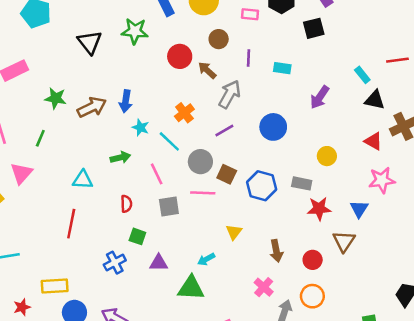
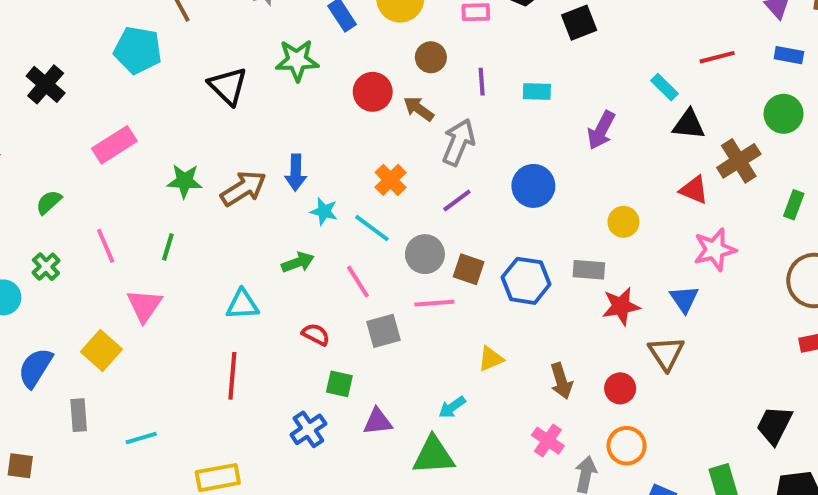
red semicircle: (126, 204) -> (316, 334), turned -54
yellow triangle: (234, 232) -> (491, 359), turned 36

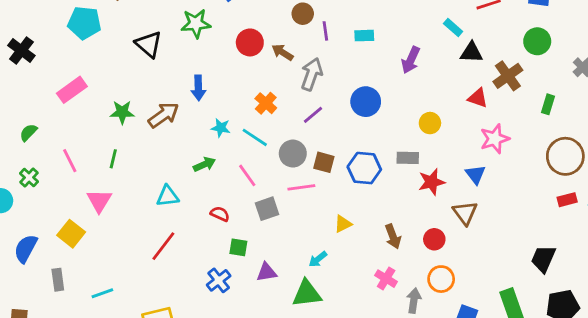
brown circle: (431, 57) -> (303, 14), moved
blue arrow: (296, 173) -> (198, 88), moved
red line: (232, 376) -> (163, 246), turned 36

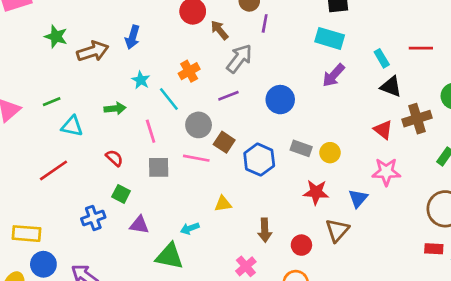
cyan rectangle: (364, 36) -> (330, 38), moved, size x1.5
yellow circle: (430, 123) -> (330, 153), moved
gray rectangle: (408, 158) -> (301, 148), moved
green line: (113, 159) -> (52, 102), moved, turned 36

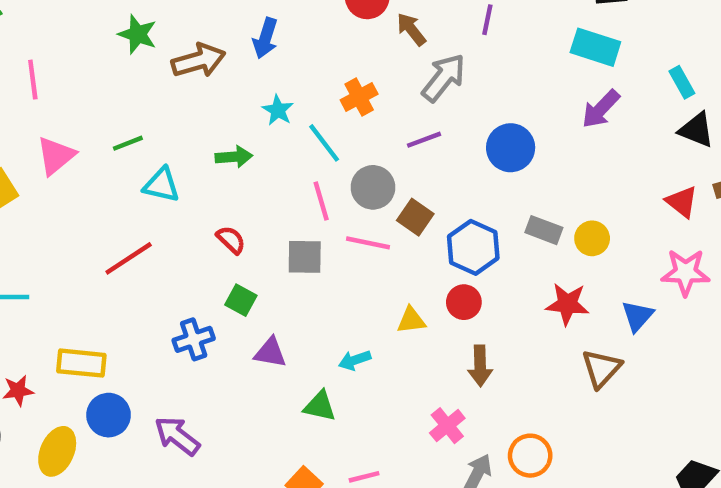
pink line: (151, 131) -> (321, 201), moved
red circle: (301, 245) -> (464, 302), moved
green triangle: (170, 256) -> (320, 406), size x0.7

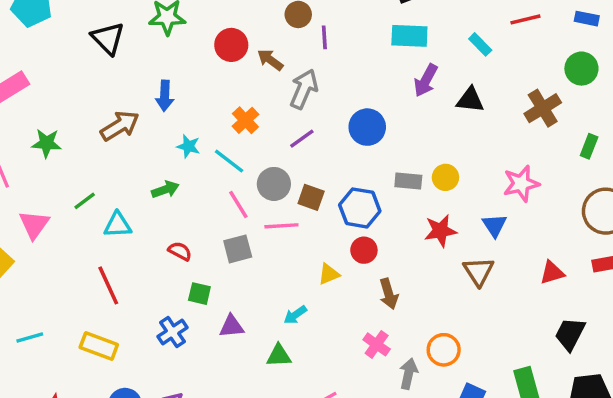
green star: (137, 34) -> (47, 143), moved
black triangle: (696, 130) -> (470, 100), moved
red triangle: (682, 202) -> (552, 273), moved, turned -40
red line: (129, 258) -> (108, 285), turned -66
yellow rectangle: (81, 363) -> (99, 346), moved, turned 30

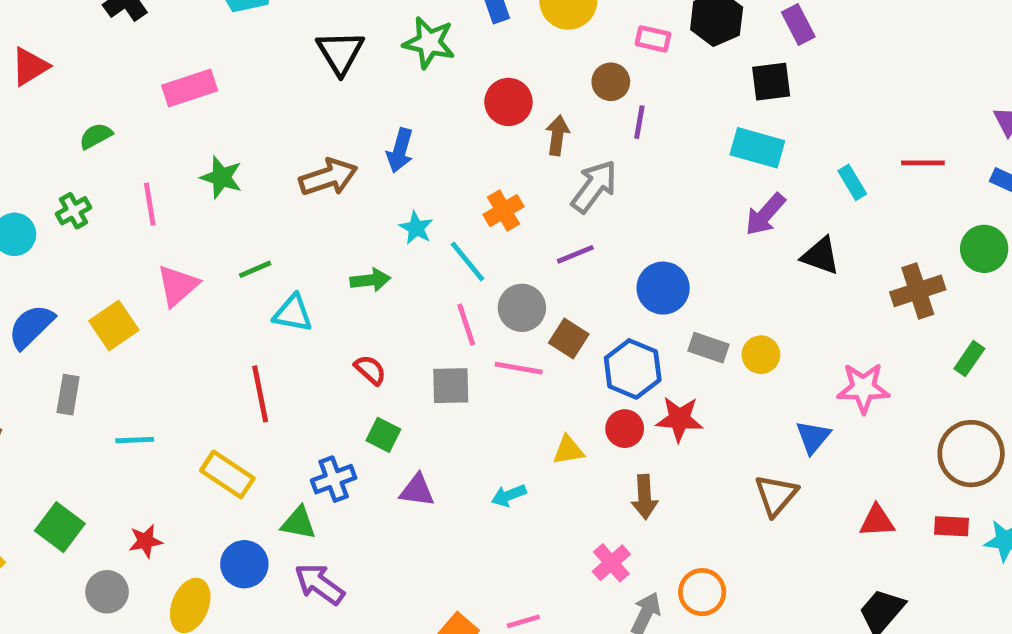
brown arrow: (270, 60) -> (557, 135), turned 48
blue circle: (367, 127) -> (663, 288), moved
red star: (440, 231) -> (679, 419), moved
green triangle: (279, 356) -> (299, 523), moved

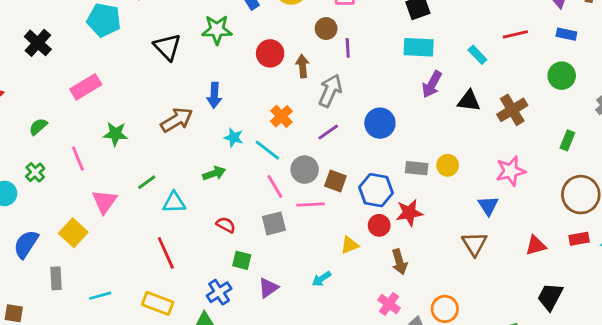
blue circle: (663, 288) -> (380, 123), moved
brown cross: (918, 291) -> (512, 110), moved
purple triangle: (417, 490) -> (268, 288), turned -30

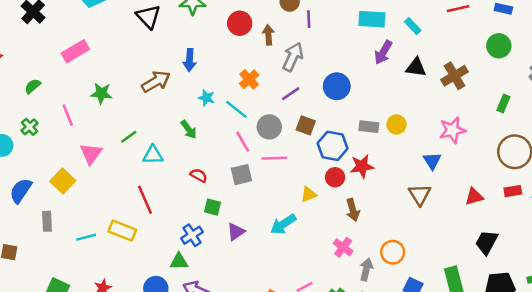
cyan rectangle: (477, 55) -> (413, 26), moved
green arrow: (214, 173) -> (189, 129), turned 72
brown square: (335, 181) -> (306, 125), moved
cyan arrow: (321, 279) -> (283, 224), size x1.5
yellow rectangle: (158, 303) -> (122, 231), moved

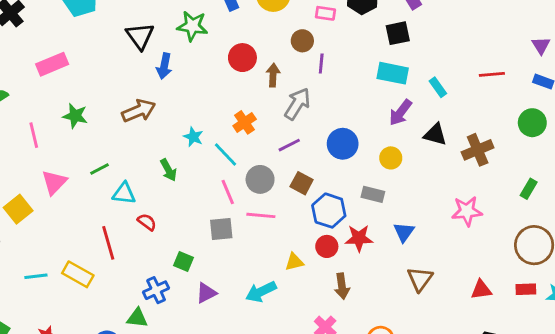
blue arrow: (190, 60) -> (164, 66), moved
yellow circle: (397, 124) -> (391, 158), moved
blue triangle: (432, 161) -> (404, 232), moved
red semicircle: (199, 175) -> (147, 222), moved

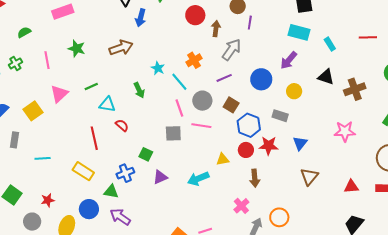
purple arrow: (400, 112) -> (289, 60), moved
yellow rectangle: (78, 274) -> (83, 171), moved

